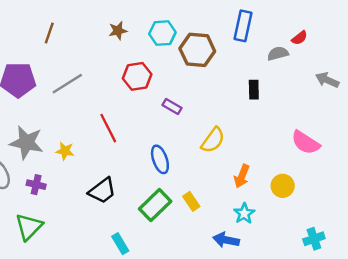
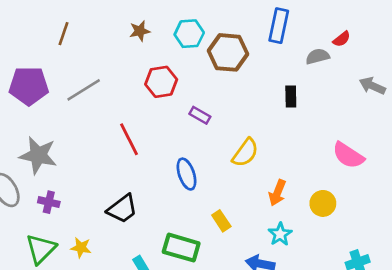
yellow star: (65, 151) -> (81, 248), moved
green rectangle: (155, 205) -> (181, 248), moved, turned 60

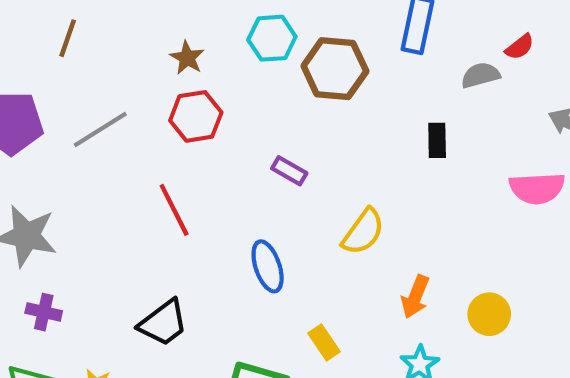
brown star: (140, 31) -> (187, 58), moved, turned -30
red hexagon: (161, 82) -> (196, 116), moved
pink semicircle: (348, 155) -> (537, 188), moved, turned -36

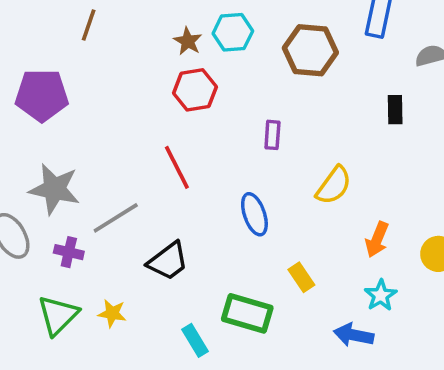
cyan hexagon: (272, 38) -> (233, 32), moved
gray line: (100, 129) -> (116, 218), moved
purple rectangle: (289, 171) -> (272, 135), turned 64

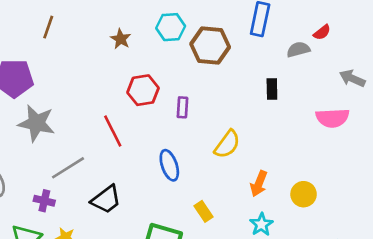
cyan hexagon: (233, 32) -> (171, 27), moved
red hexagon: (195, 90) -> (143, 90), moved
gray star: (54, 189) -> (36, 123), moved
purple cross: (69, 252) -> (44, 201), moved

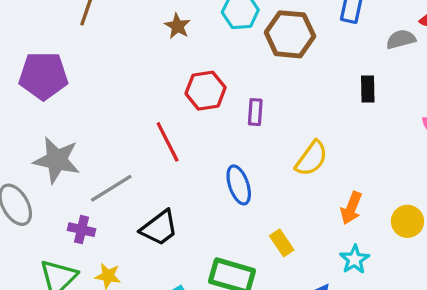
gray star: (36, 123) -> (57, 160), moved

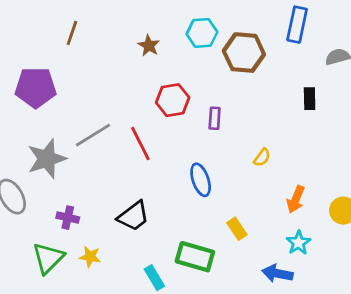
yellow semicircle: (311, 158) -> (262, 157), size x0.6
gray star: (57, 160) -> (47, 159), turned -30
gray line: (111, 188) -> (93, 135), moved

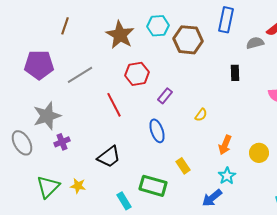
brown star: (149, 46) -> (120, 35), size x1.8
purple rectangle: (215, 118) -> (165, 96), moved, turned 35
gray line: (93, 135) -> (80, 75), moved
purple cross: (68, 218) -> (62, 142), moved, turned -35
blue arrow: (277, 273) -> (212, 198), turned -50

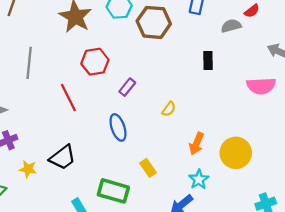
gray line: (80, 75) -> (29, 63), turned -52
yellow circle: (259, 153) -> (236, 153), size x1.4
yellow star: (78, 186) -> (28, 169), moved

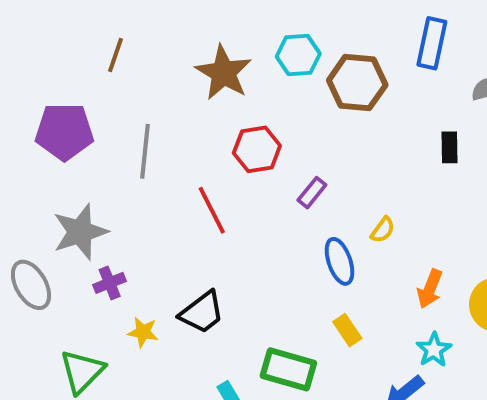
blue ellipse: (118, 127) -> (339, 261), moved

